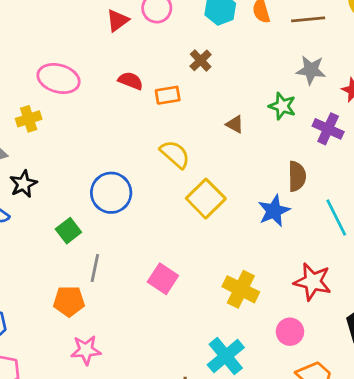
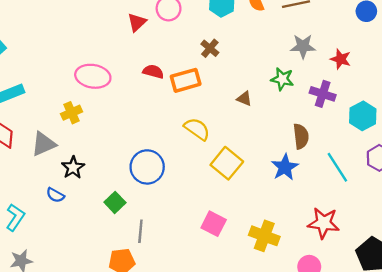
orange rectangle: (168, 95) -> (186, 80), size x1.4
pink square: (163, 279) -> (214, 224), moved

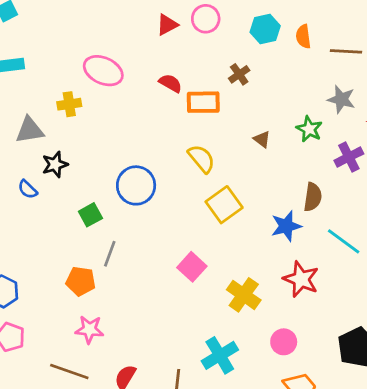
purple cross: (323, 94) -> (349, 157), turned 30
cyan line: (337, 167) -> (344, 241), turned -36
red star: (324, 223) -> (301, 279), moved

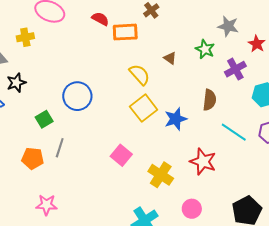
yellow semicircle: (202, 159) -> (139, 75), moved
blue star: (286, 226) -> (176, 119), moved
orange pentagon: (81, 281) -> (33, 158), moved

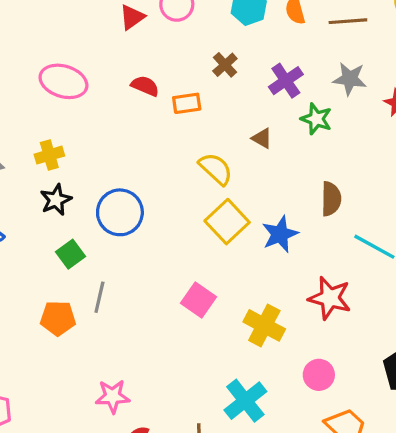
orange rectangle: (125, 32) -> (187, 103), size x0.7
yellow cross: (25, 37) -> (49, 155), moved
purple cross: (235, 69) -> (286, 81), moved
black star: (16, 83) -> (56, 200), moved
pink star: (47, 205) -> (113, 396), moved

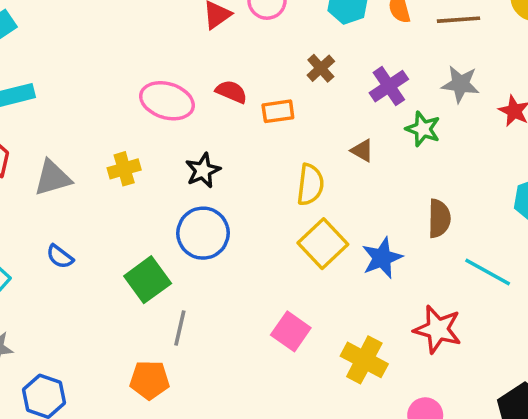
pink ellipse: (63, 81) -> (167, 101), moved
yellow semicircle: (216, 169) -> (310, 185), turned 54
black star: (56, 200) -> (203, 170), moved
green square: (70, 254) -> (148, 280), size x1.4
orange pentagon: (58, 318) -> (150, 380), moved

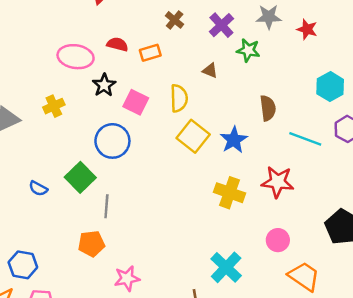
black star: (203, 170) -> (104, 85), moved
blue semicircle: (60, 257) -> (38, 189), moved
pink square: (291, 331) -> (136, 102), moved
yellow cross: (364, 360) -> (229, 193), moved

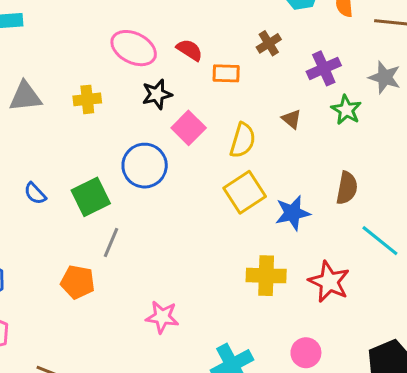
yellow cross: (229, 193) -> (266, 276), turned -36
pink star: (127, 278) -> (162, 317), moved

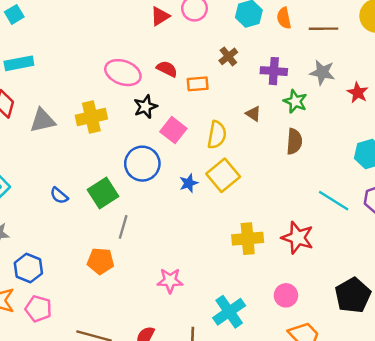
purple cross: (324, 68) -> (274, 71), turned 35
yellow cross: (87, 99) -> (91, 117), size x1.4
brown semicircle: (347, 188) -> (294, 141), moved
blue star: (293, 213) -> (189, 183), moved, size x0.7

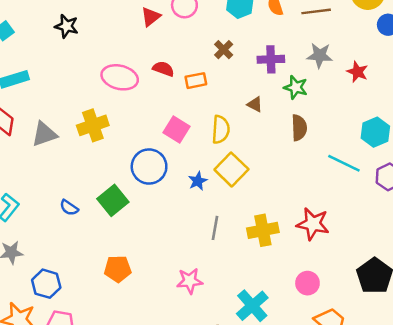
black star: (145, 107) -> (67, 26), moved, turned -30
cyan line: (334, 201) -> (344, 163), moved
gray line: (123, 227) -> (215, 228), moved

